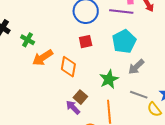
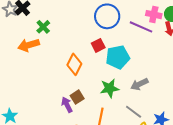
cyan pentagon: (124, 41) -> (118, 57), moved
red square: (86, 42) -> (98, 45), turned -32
orange arrow: (43, 58) -> (29, 45), moved

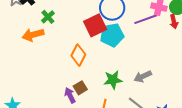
purple line: (141, 27) -> (146, 19), turned -45
red square: (98, 45) -> (95, 25), moved, size x1.6
cyan pentagon: (118, 57) -> (112, 35), moved

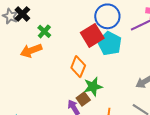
cyan pentagon: (112, 35) -> (110, 44), turned -30
green star: (113, 80) -> (93, 87), moved

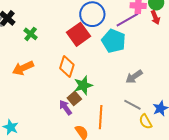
cyan pentagon: (110, 44) -> (114, 41), moved
orange arrow: (31, 51) -> (23, 68), moved

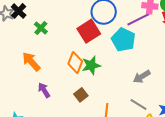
orange arrow: (23, 68) -> (31, 62), turned 70
green star: (83, 85) -> (91, 65), moved
purple arrow: (65, 108) -> (44, 90), moved

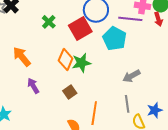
purple line: (138, 19) -> (130, 19), turned 30
green cross: (41, 28) -> (49, 22), moved
gray line: (138, 105) -> (127, 104), turned 48

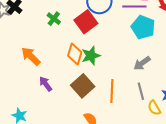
cyan pentagon: (115, 39) -> (143, 27), moved
brown square: (70, 92) -> (83, 86), size x1.6
orange line: (94, 113) -> (112, 91), moved

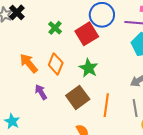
orange diamond: (75, 54) -> (56, 64), moved
green star: (91, 56) -> (89, 68), turned -30

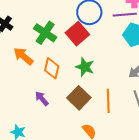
green cross: (55, 28) -> (45, 33), size x1.6
orange arrow: (29, 63) -> (23, 56), moved

